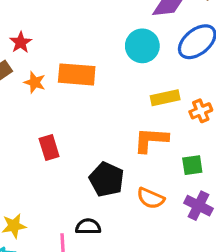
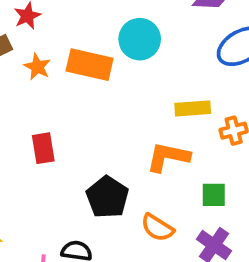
cyan circle: (142, 46) -> (140, 39), moved

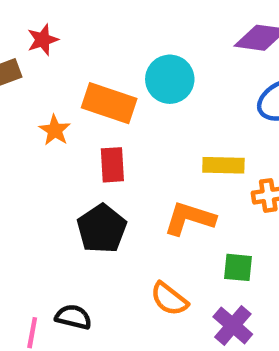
orange star: (37, 67) -> (55, 130), moved
red rectangle: (43, 148) -> (112, 165), moved
black pentagon: (107, 197) -> (102, 229), moved

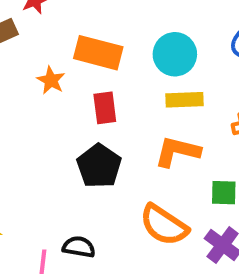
cyan circle: (170, 79) -> (175, 54), moved
yellow rectangle: (223, 165) -> (184, 100), moved
orange semicircle: (169, 299) -> (164, 225), size x1.4

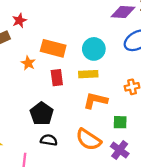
yellow rectangle: (184, 100) -> (88, 74), moved
black pentagon: (99, 166) -> (42, 114), moved
black semicircle: (79, 247) -> (49, 140), moved

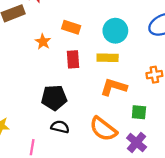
orange rectangle: (53, 48) -> (71, 27), size x0.7
black pentagon: (42, 114) -> (54, 98), turned 30

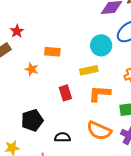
cyan circle: (115, 31) -> (101, 45), moved
red rectangle: (73, 59) -> (65, 93), moved
black pentagon: (54, 98) -> (32, 120), moved

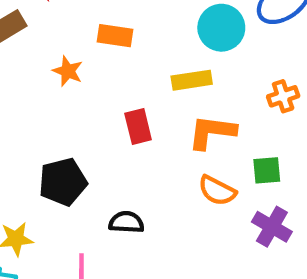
orange semicircle: (99, 131) -> (217, 191), moved, size x0.7

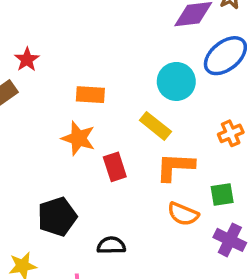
orange star: (68, 71) -> (78, 138), moved, size x1.4
yellow rectangle: (192, 80) -> (155, 126), turned 52

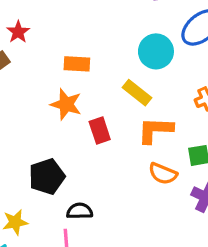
black semicircle: (111, 245) -> (80, 211), moved

